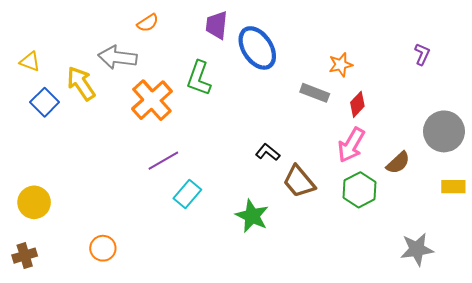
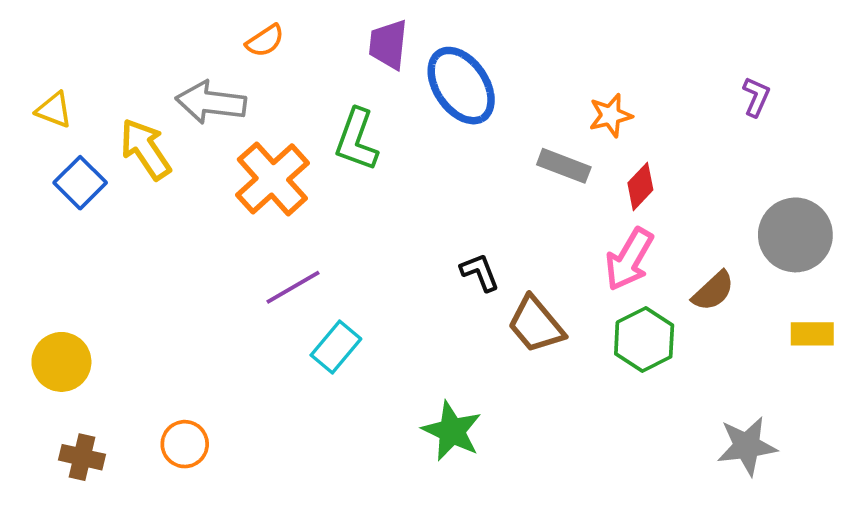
black L-shape: (268, 152) -> (480, 272), turned 30
green star: (252, 216) -> (452, 431), moved
brown cross: (25, 256) -> (82, 457), moved, turned 30

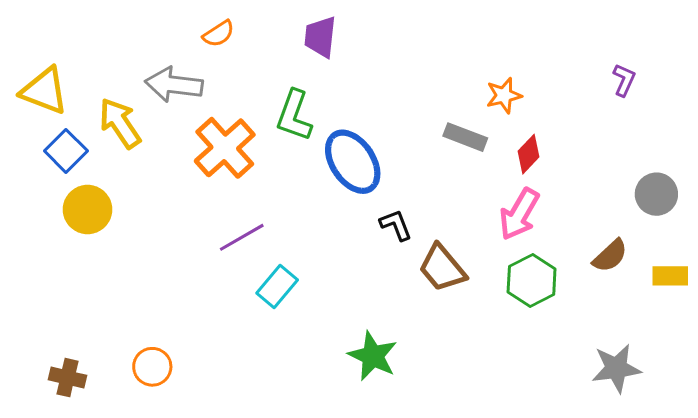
blue ellipse: (461, 86) -> (353, 162), moved
yellow triangle: (54, 110) -> (44, 91), size x1.6
gray circle: (795, 235) -> (656, 194), size x0.7
brown semicircle: (713, 291) -> (610, 256), moved
yellow circle: (61, 362) -> (88, 210), moved

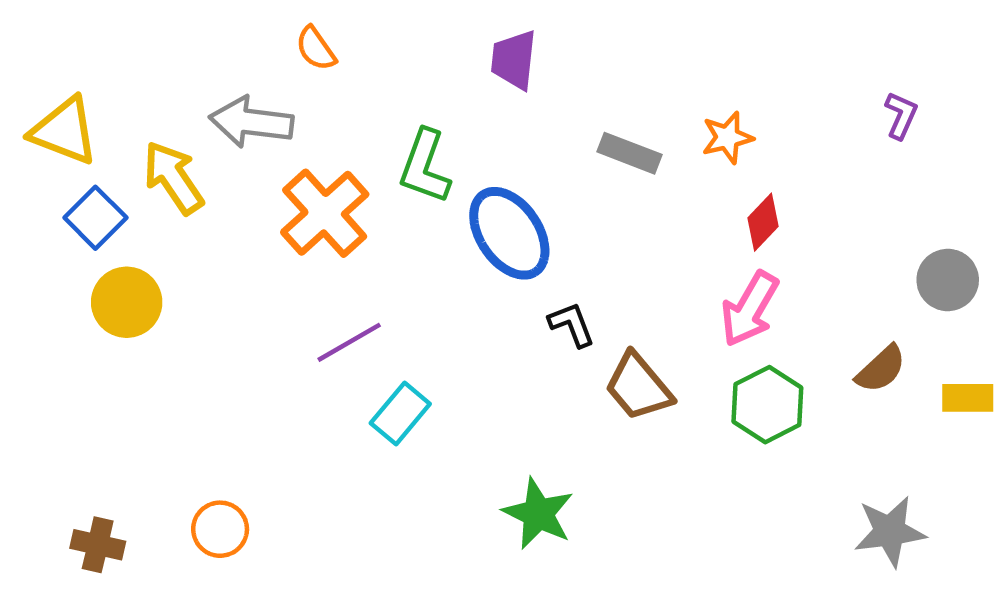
orange semicircle: (219, 34) -> (316, 49), turned 88
purple trapezoid: (320, 37) -> (514, 60), moved
gray rectangle: (465, 137) -> (629, 153), moved

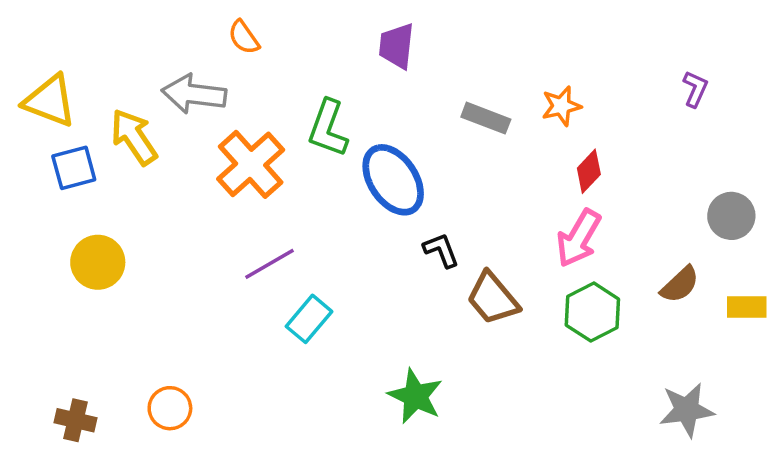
blue square: (95, 218) -> (74, 168), turned 30
yellow circle: (127, 302) -> (98, 262), moved

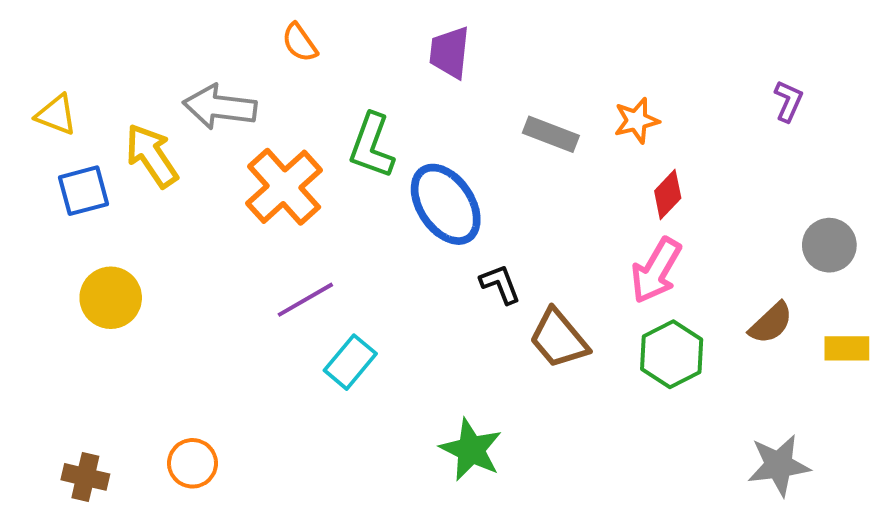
orange semicircle: (244, 37) -> (300, 43), moved
yellow triangle: (50, 101) -> (56, 115), size x0.7

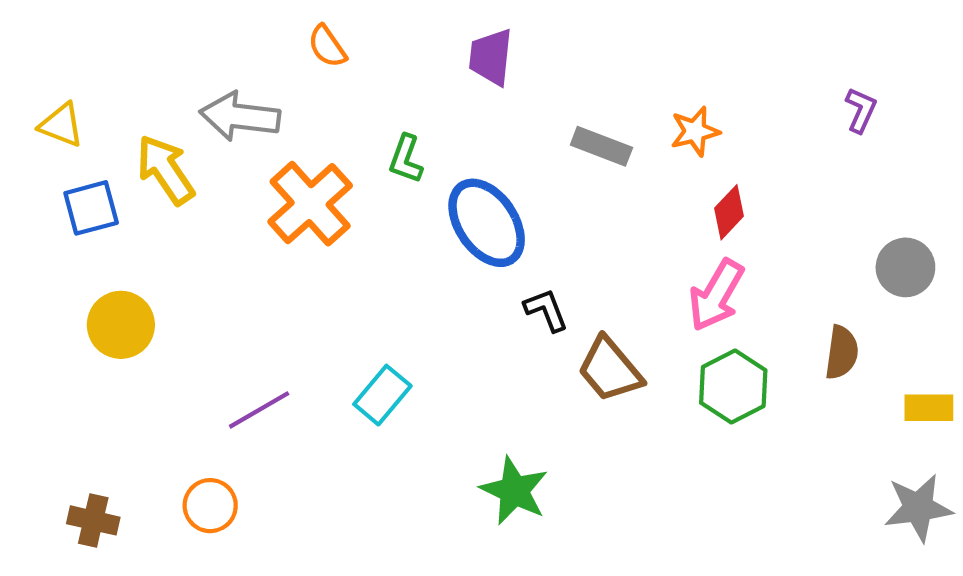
green L-shape: (372, 146) -> (406, 159), size x0.7
purple line: (305, 300) -> (259, 410), moved
brown semicircle: (771, 323) -> (842, 352), turned -39
yellow rectangle: (847, 348) -> (929, 408), moved
gray star: (779, 465) -> (918, 508), moved

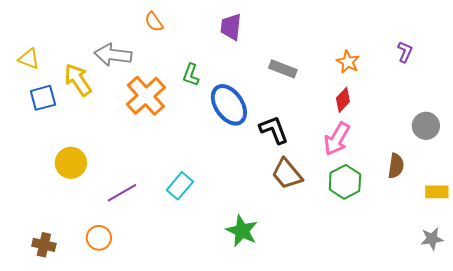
orange star: (695, 131) -> (348, 62), moved, turned -30
black L-shape: (546, 310) -> (274, 130), moved, size x1.4
yellow circle: (121, 325) -> (71, 163), moved
gray star: (918, 508) -> (432, 239), size x0.7

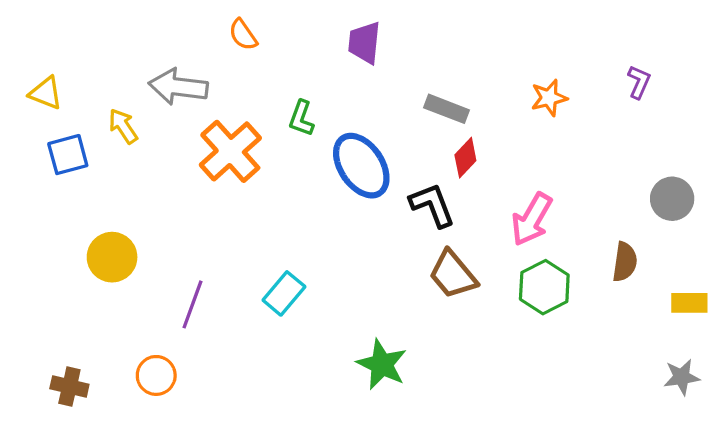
orange star: (348, 62) -> (549, 98), turned 30
yellow arrow: (78, 80) -> (123, 126), size x0.7
red diamond: (343, 100) -> (465, 158), moved
purple line: (122, 193) -> (192, 304), turned -40

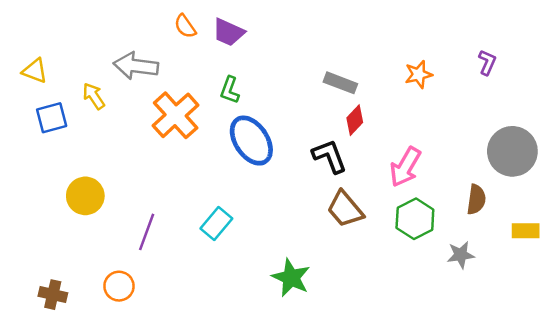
purple trapezoid: (364, 43) -> (228, 32), moved, turned -72
blue ellipse: (361, 166) -> (251, 141), moved
gray circle: (672, 199) -> (512, 151), size x1.5
gray star: (682, 377) -> (461, 255), moved

